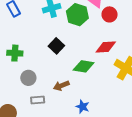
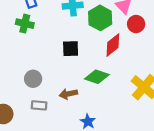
black square: (56, 46) -> (71, 49), turned 35
red diamond: (106, 47) -> (113, 45), moved, turned -45
green cross: (15, 53) -> (25, 24), moved

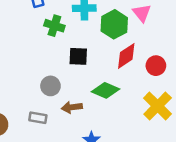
green cross: (25, 24) -> (54, 26), moved
red circle: (136, 24) -> (156, 66), moved
gray circle: (33, 79) -> (50, 86), moved

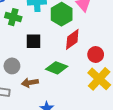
red circle: (156, 66) -> (96, 54), moved

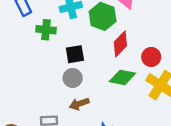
gray circle: (12, 66) -> (73, 78), moved
green diamond: (57, 68) -> (122, 77), moved

